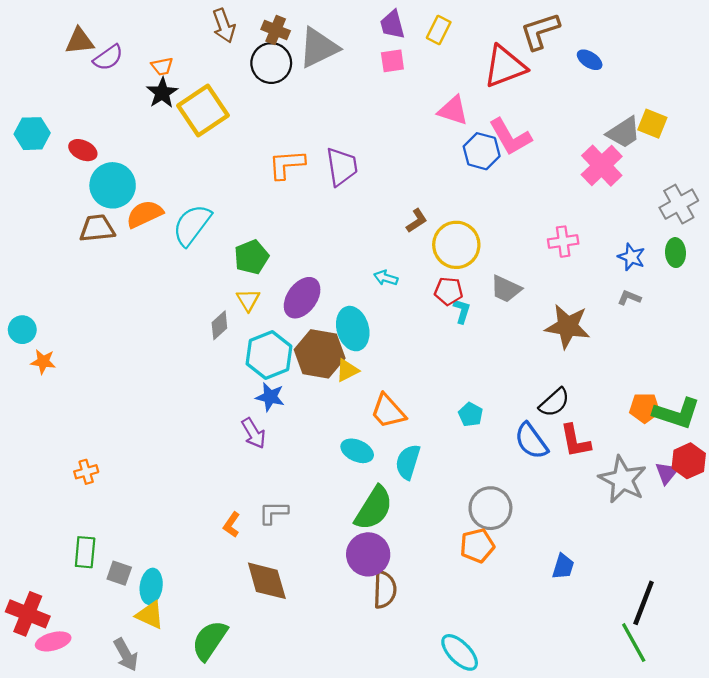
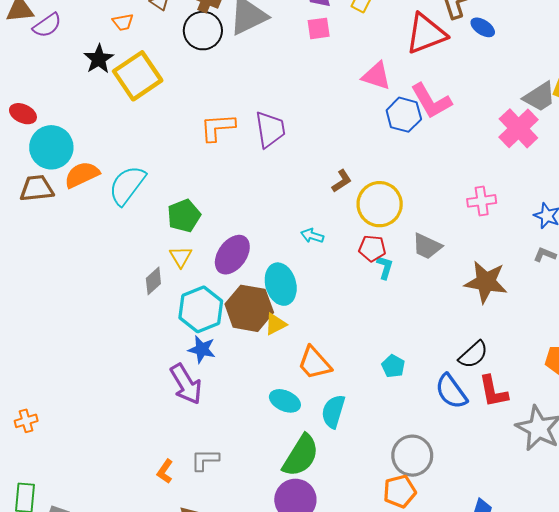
blue ellipse: (590, 60) -> (483, 27), moved
orange trapezoid: (162, 66) -> (123, 22), moved
purple arrow: (254, 433) -> (186, 384), size x1.4

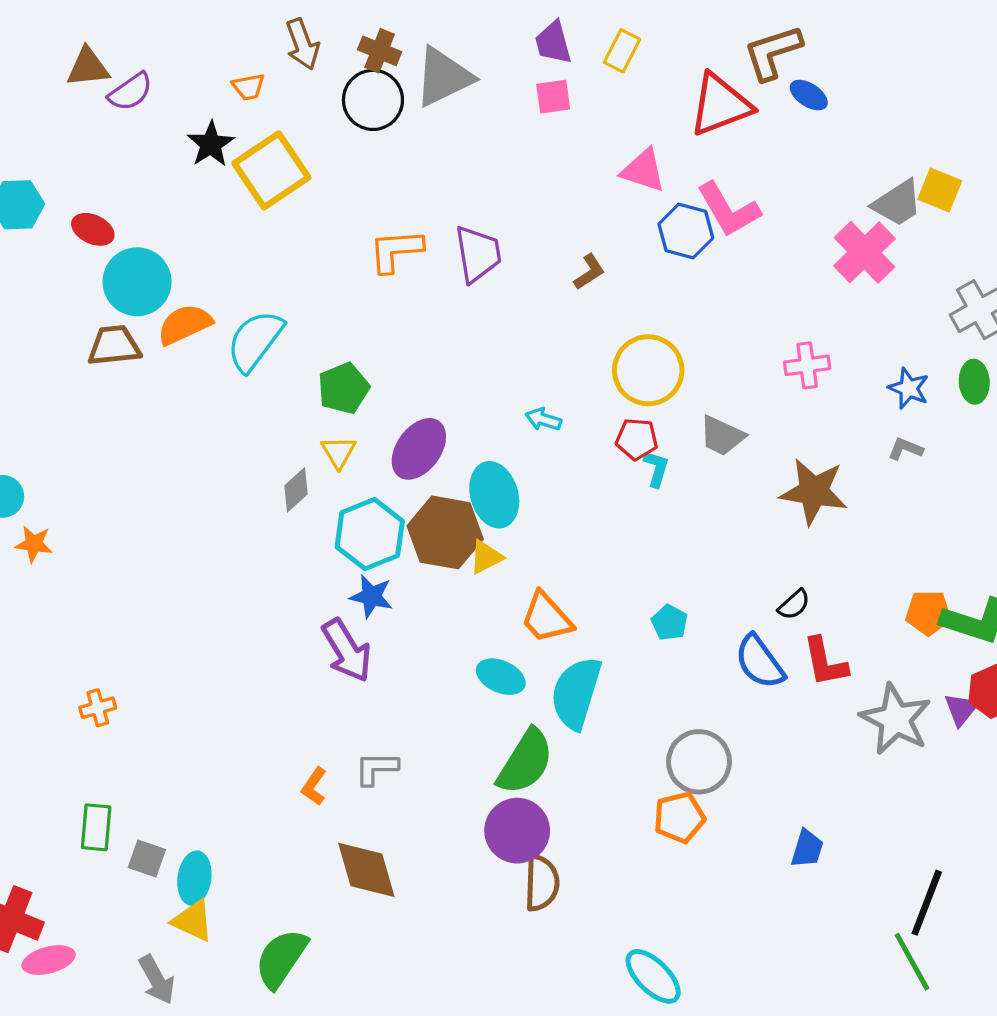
brown L-shape: (342, 181) -> (589, 272), moved
black semicircle: (473, 355) -> (794, 605), size x0.7
cyan semicircle: (333, 411) -> (576, 693), size x1.4

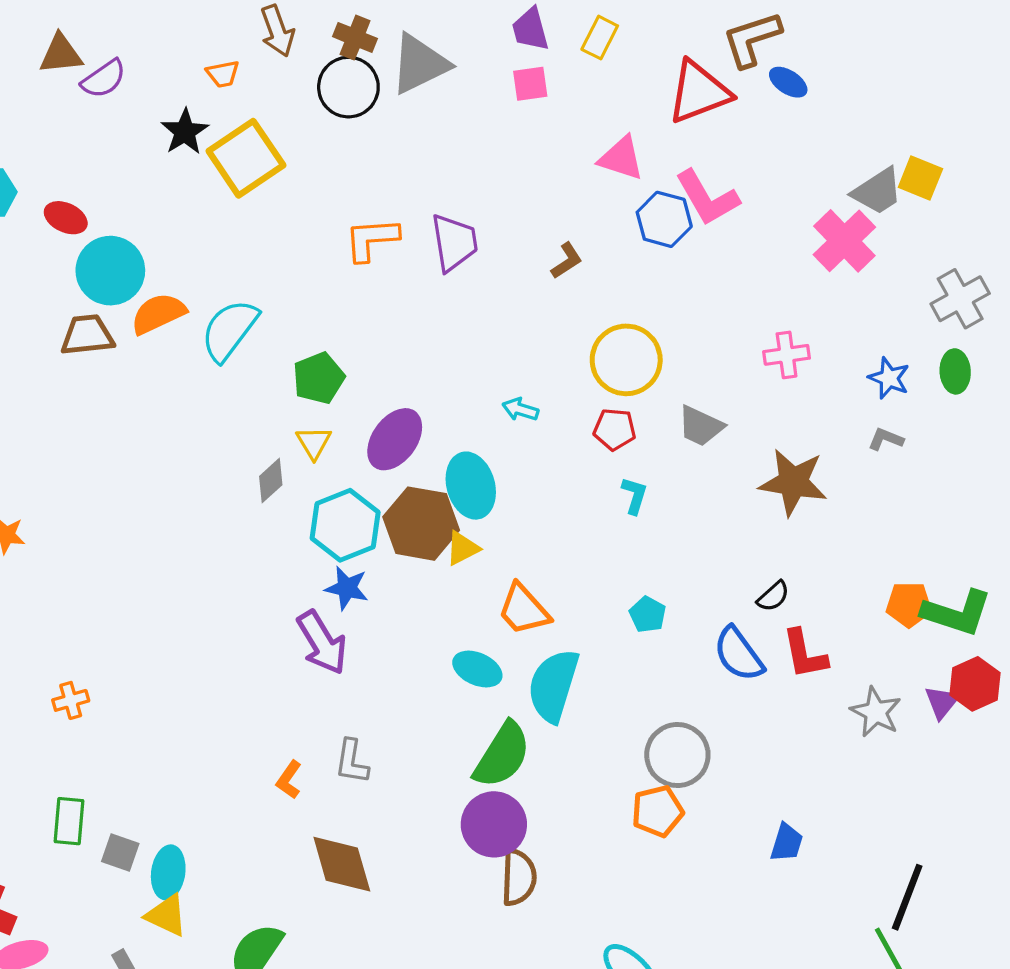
cyan L-shape: (656, 469) -> (634, 495), moved
gray star: (896, 719) -> (876, 712), size x0.7
gray L-shape: (376, 768) -> (352, 762), turned -81

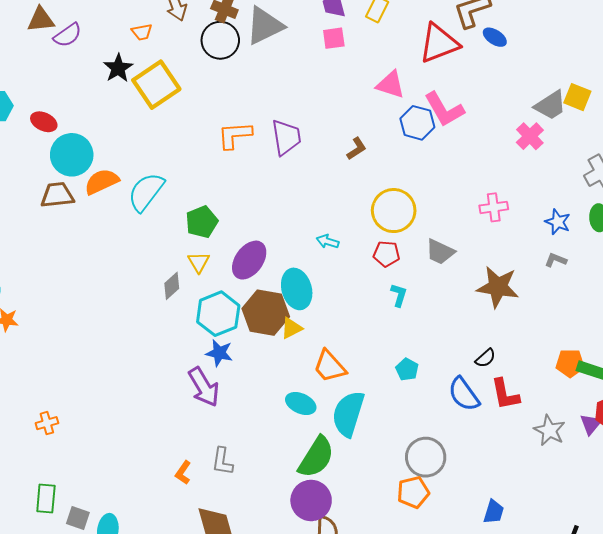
pink cross: (844, 241) -> (530, 136), size x0.7

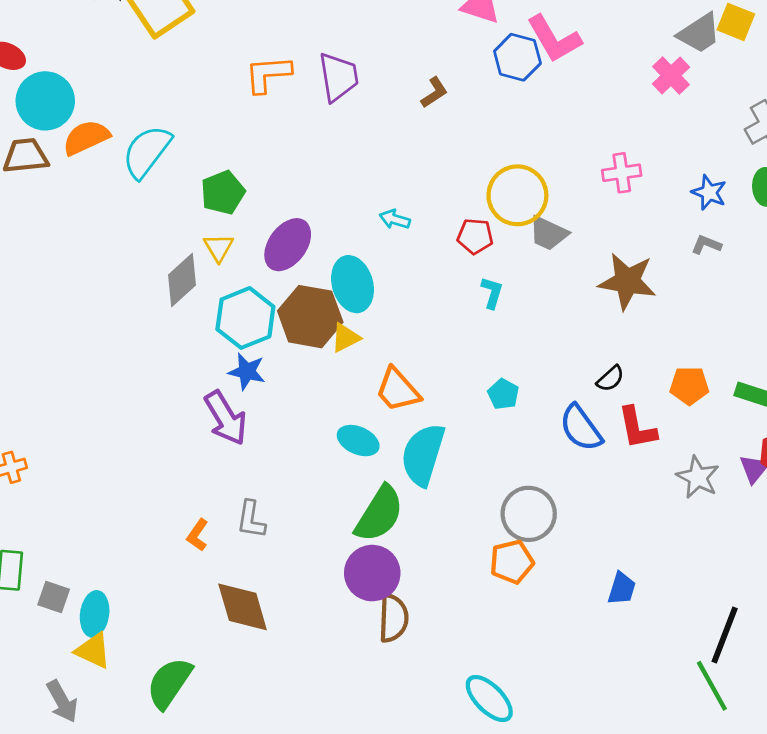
yellow circle: (394, 211) -> (517, 195), moved
gray diamond: (172, 286) -> (182, 280), size x1.4
orange pentagon: (570, 363) -> (689, 386), moved

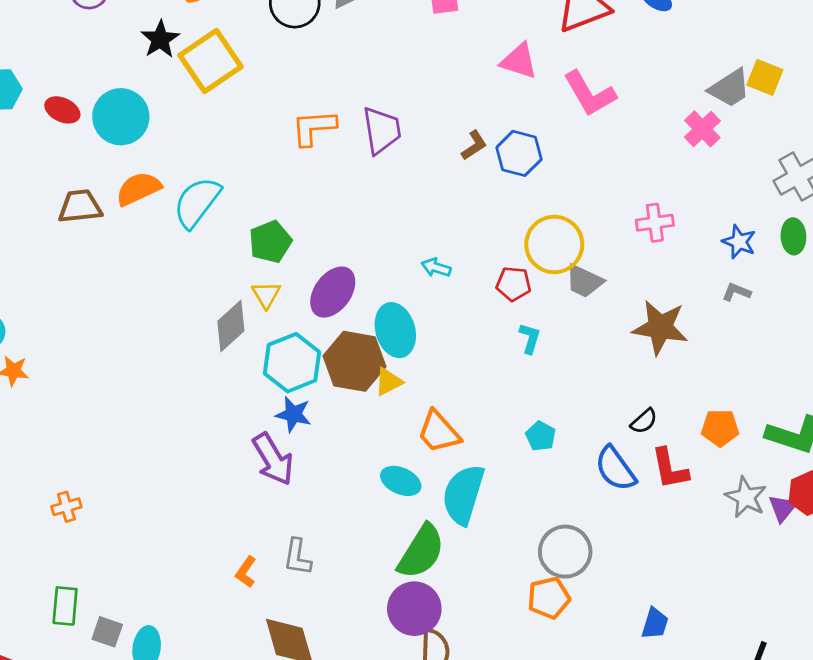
blue hexagon: (517, 57) -> (519, 153), moved
cyan circle: (45, 101) -> (121, 117), moved
gray star: (698, 477) -> (746, 497), moved

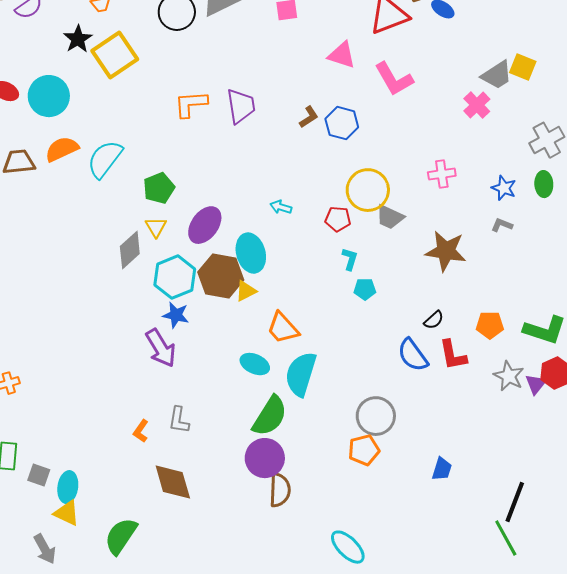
cyan pentagon: (541, 436) -> (365, 289), moved, turned -30

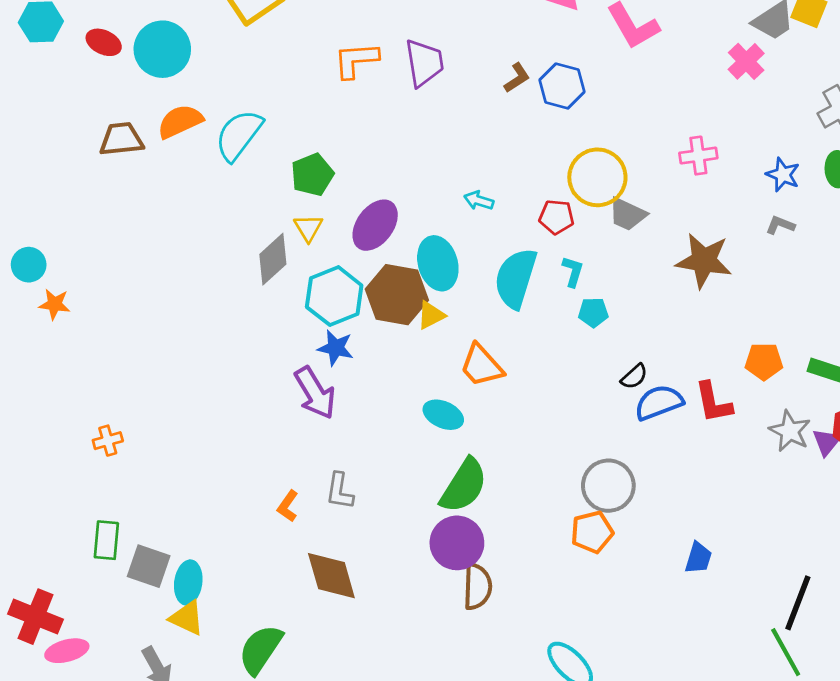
black semicircle: (434, 320) -> (634, 377), moved
blue semicircle: (413, 355) -> (659, 402), turned 105
cyan semicircle: (301, 374) -> (516, 278), moved
gray square: (39, 475) -> (149, 566), size x1.4

